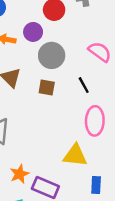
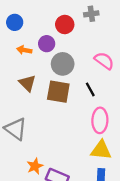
brown square: (47, 88) -> (58, 92), size x1.6
yellow triangle: (75, 155) -> (101, 150), moved

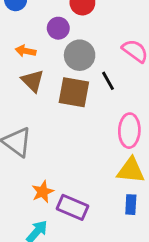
orange arrow: (24, 50) -> (26, 51), moved
black line: (90, 89) -> (108, 81), moved

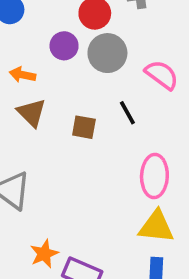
gray circle: (80, 55) -> (107, 53), moved
brown square: (74, 92) -> (84, 127), size x0.6

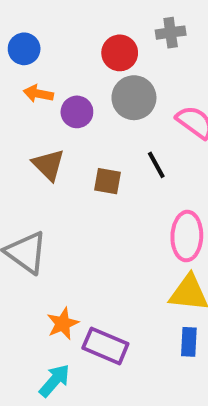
purple circle: (64, 46) -> (77, 112), moved
orange arrow: (22, 75) -> (38, 94), moved

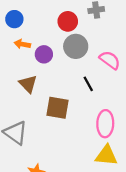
brown square: (107, 181) -> (58, 108), moved, size x1.5

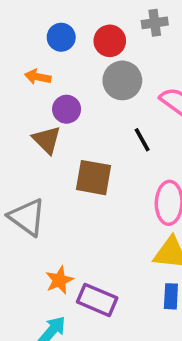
blue circle: (14, 19) -> (61, 37), moved
purple circle: (44, 54) -> (67, 109), moved

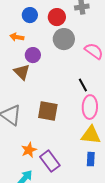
black line: (142, 140) -> (83, 85), moved
brown square: (94, 178) -> (48, 111), moved
purple rectangle: (97, 300) -> (50, 161), turned 30

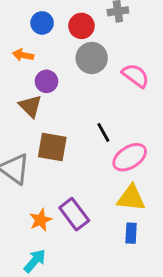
black line: (83, 85) -> (103, 132), moved
pink ellipse: (90, 107) -> (130, 157), turned 55
brown square: (48, 111) -> (52, 147), moved
purple rectangle: (50, 161) -> (74, 214), moved

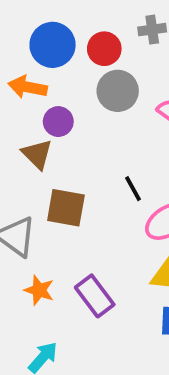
blue circle: (42, 23) -> (53, 45), size x1.5
orange arrow: (23, 55) -> (28, 87), size x1.4
orange star: (41, 220) -> (39, 290), moved, turned -30

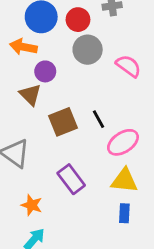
brown square: (66, 208) -> (63, 122), moved, turned -32
orange star: (39, 290) -> (32, 205), moved
purple rectangle: (95, 296) -> (71, 179), moved

